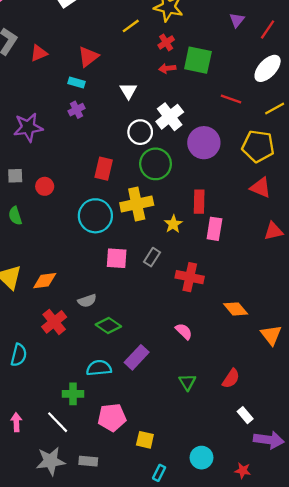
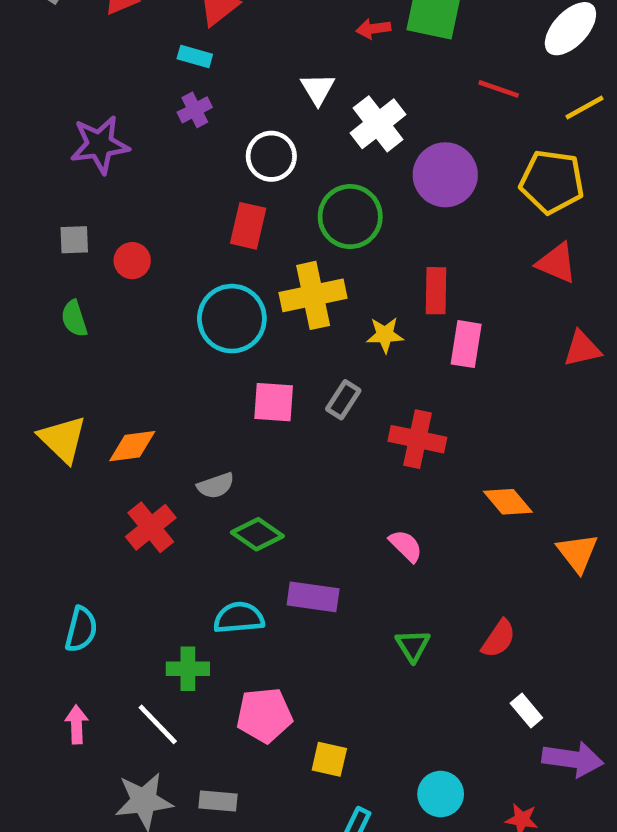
white triangle: (128, 91) -> (318, 89), moved
white circle: (140, 132) -> (271, 156), moved
yellow star: (173, 224) -> (385, 335), turned 30
cyan semicircle: (19, 355) -> (81, 629), moved
purple rectangle: (137, 357) -> (313, 597), turned 55

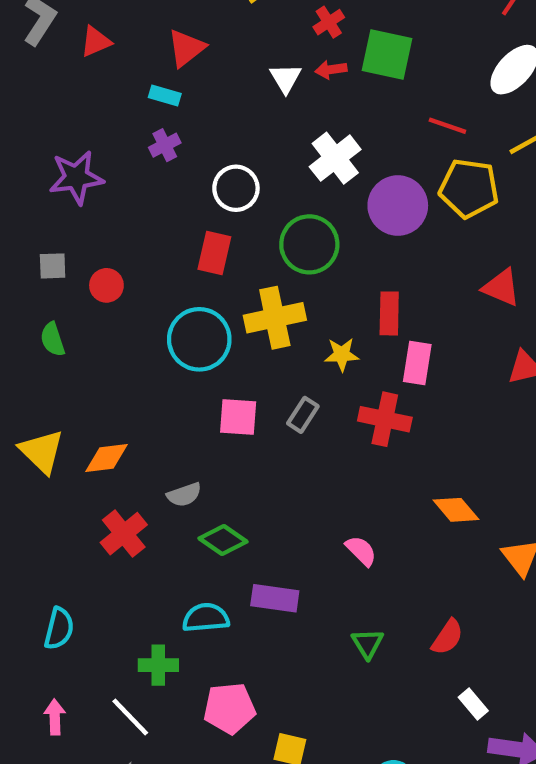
white triangle: (318, 89) -> (286, 78), moved
yellow pentagon: (552, 182) -> (469, 188), moved
red cross: (417, 439) -> (385, 419), moved

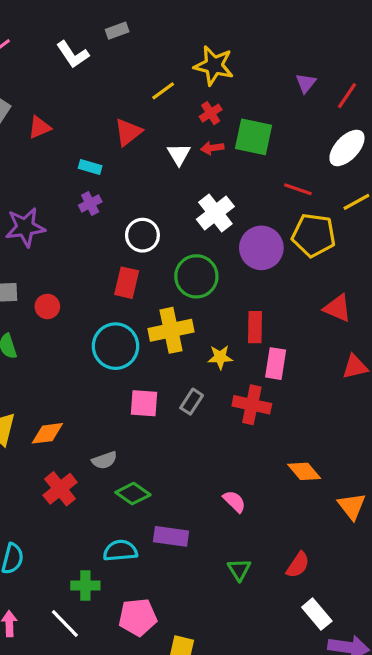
red triangle: (186, 48) -> (128, 132), moved
white rectangle: (473, 704) -> (317, 614), size x1.4

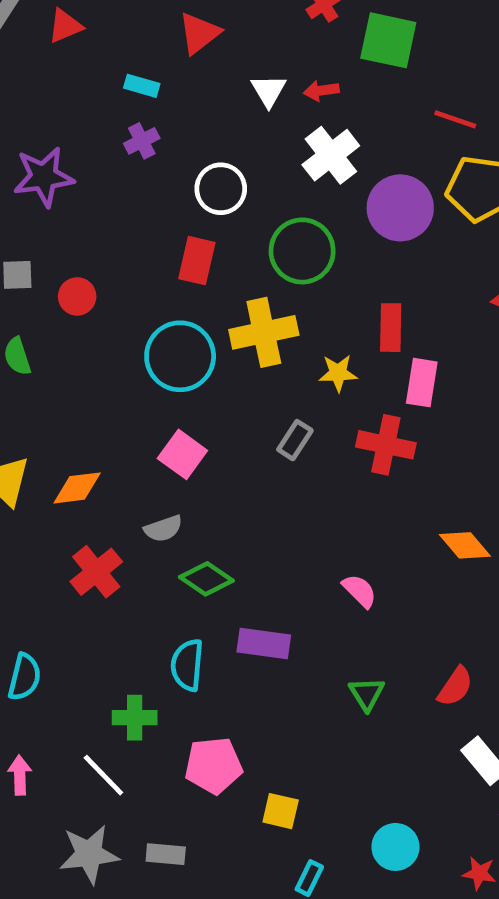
red arrow: (212, 148) -> (321, 91), moved
white triangle: (179, 154) -> (269, 91), moved
pink square: (144, 403) -> (182, 454), moved, turned 32
cyan semicircle: (120, 551) -> (187, 665), turned -80

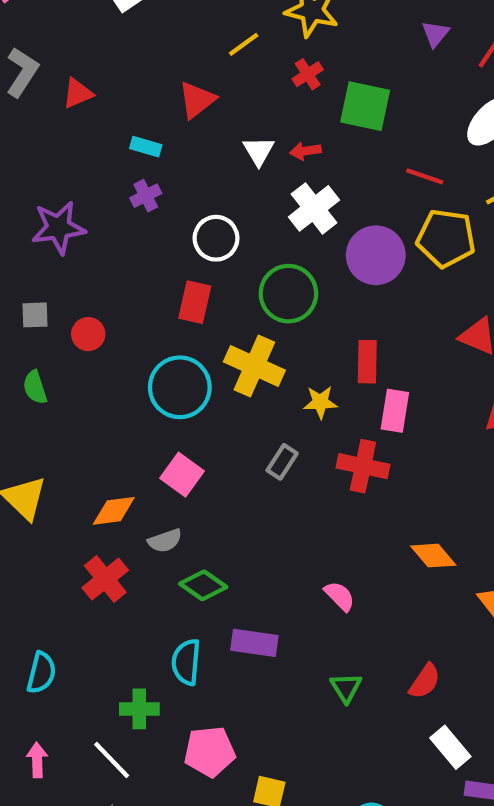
yellow cross: (264, 332) -> (254, 366), turned 36
orange diamond: (77, 488) -> (114, 511), moved

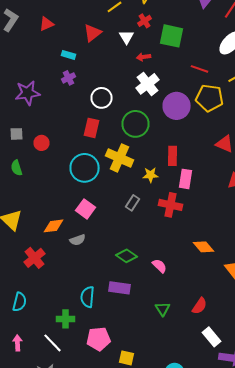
red triangle: (78, 93) -> (46, 24), moved
white triangle: (259, 151) -> (126, 37), moved
red cross: (105, 579) -> (34, 258), moved
green diamond: (203, 585) -> (126, 256), moved

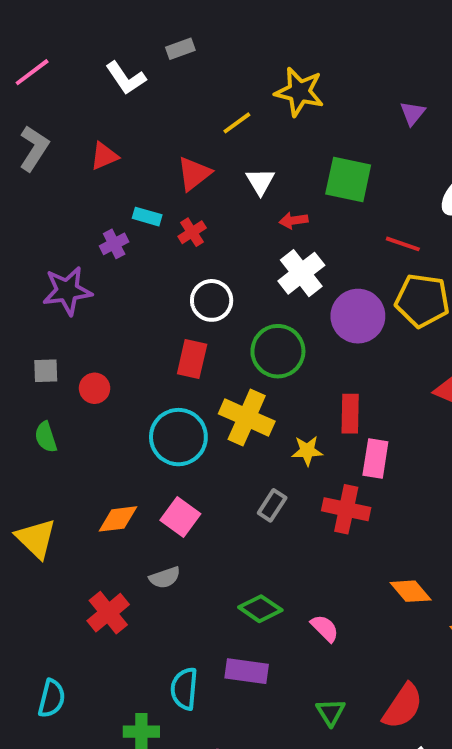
red cross: (144, 21) -> (192, 232), moved
purple cross: (68, 78) -> (114, 244), moved
orange diamond: (54, 226) -> (118, 519), moved
red cross: (34, 258) -> (108, 613), moved
red semicircle: (200, 306) -> (403, 706), size x1.4

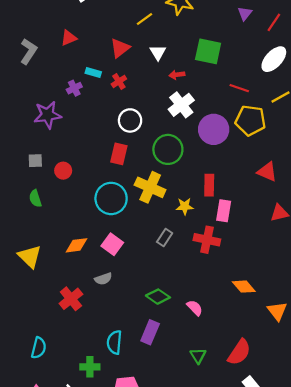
gray L-shape: (34, 148) -> (29, 51), moved
purple rectangle: (247, 671) -> (150, 332), turned -75

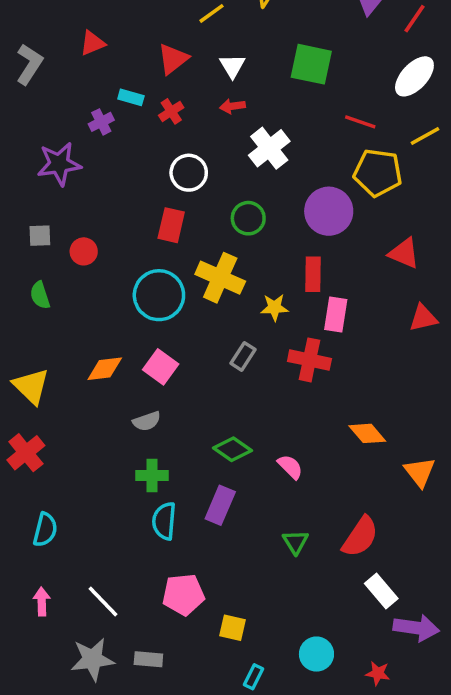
red arrow: (177, 75) -> (232, 106), moved
purple circle: (214, 129) -> (329, 211), moved
green circle: (168, 149) -> (248, 218), size x0.7
red cross: (71, 299) -> (26, 453), moved
green cross: (90, 367) -> (152, 475), moved

